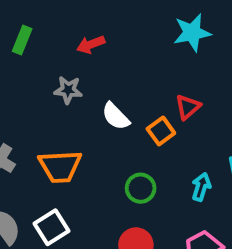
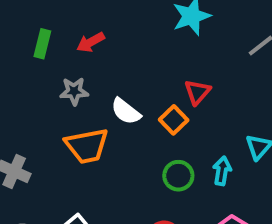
green rectangle: (22, 40) -> (42, 44), moved
orange trapezoid: (60, 166) -> (87, 146), moved
green circle: (141, 188) -> (178, 176), moved

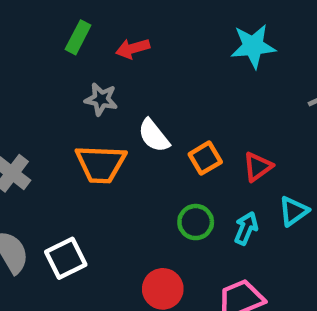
red triangle: (197, 92) -> (258, 167), moved

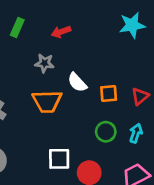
green rectangle: (78, 37) -> (17, 28), moved
orange square: (205, 158) -> (109, 93), turned 30
white square: (66, 258) -> (59, 159), moved, turned 30

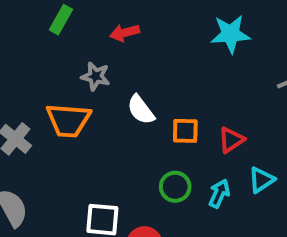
orange trapezoid: (47, 101) -> (68, 120), moved

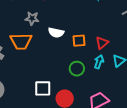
white semicircle: (141, 110) -> (56, 33), turned -35
cyan arrow: (219, 194) -> (99, 62), moved

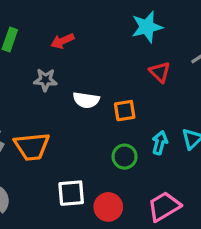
orange trapezoid: (21, 41) -> (32, 146), moved
red triangle: (102, 43) -> (160, 72), moved, turned -32

